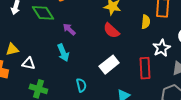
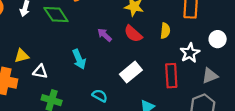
yellow semicircle: (146, 22) -> (165, 31), moved
purple arrow: (69, 29) -> (105, 35), moved
cyan semicircle: (81, 85) -> (100, 96), turned -48

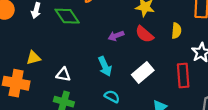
purple arrow: (105, 35) -> (116, 36), turned -63
cyan arrow: (79, 59) -> (105, 66), moved
white triangle: (40, 72) -> (63, 74), moved

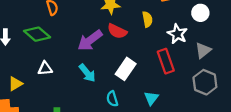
purple arrow: (116, 36) -> (90, 40), size x1.6
white triangle: (63, 74) -> (45, 68), moved
cyan semicircle: (112, 96) -> (112, 99), moved, turned -119

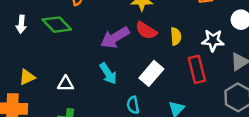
yellow semicircle: (147, 19) -> (176, 36), moved
white star: (177, 34) -> (213, 40), turned -30
white triangle: (45, 68) -> (66, 84), moved

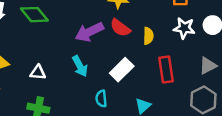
white star: (213, 40) -> (184, 28), moved

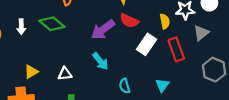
yellow semicircle: (148, 36) -> (165, 21), moved
gray triangle: (208, 66) -> (201, 33), moved
white rectangle: (122, 70) -> (146, 44), moved

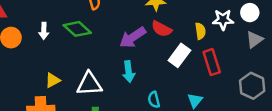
gray triangle: (201, 33) -> (255, 40), moved
cyan arrow: (100, 61) -> (129, 72), turned 30
white triangle: (65, 74) -> (89, 84), size x1.6

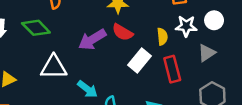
gray triangle: (255, 40) -> (207, 53), moved
cyan arrow: (129, 72) -> (87, 89), moved, turned -48
white triangle: (89, 84) -> (54, 67), moved

